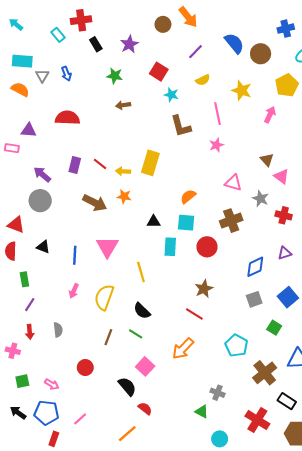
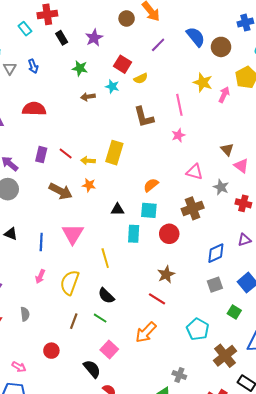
yellow semicircle: (203, 80) -> (141, 78), moved
cyan star: (171, 95) -> (112, 87), moved
pink arrow: (270, 115) -> (224, 95), moved

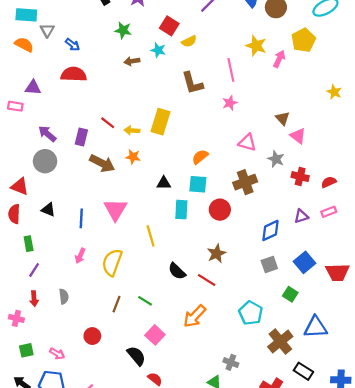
blue arrow: (33, 66) -> (73, 45), moved, turned -32
purple rectangle: (41, 155) -> (81, 137), moved
black semicircle: (106, 296) -> (177, 271), moved

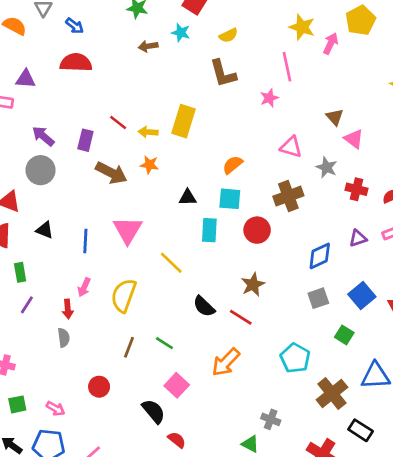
yellow semicircle: (189, 41) -> (228, 35), moved
pink line: (231, 70) -> (287, 67), moved
yellow line: (151, 236) -> (171, 263), turned -30
red arrow: (34, 299) -> (68, 309), moved

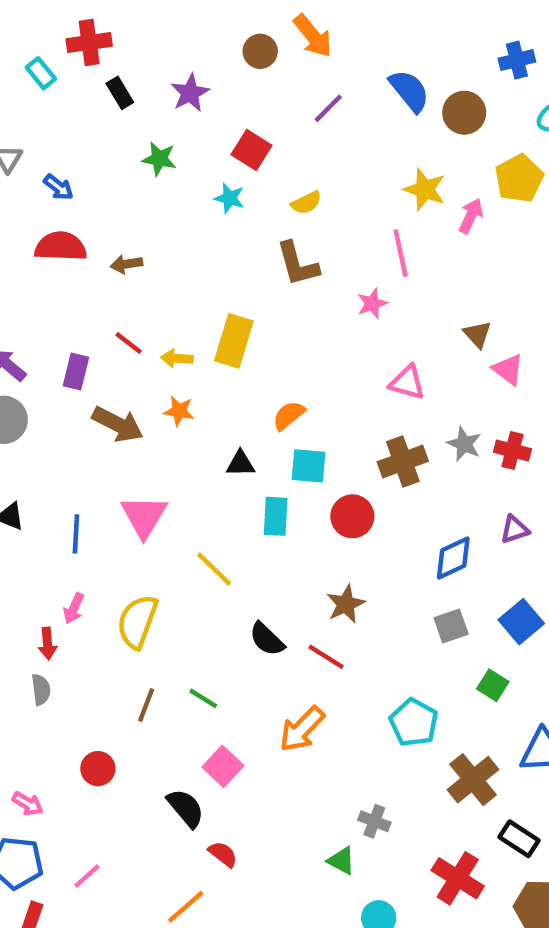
brown arrow: (148, 46) -> (126, 264), moved
orange semicircle: (233, 165) -> (289, 415), moved
gray star: (327, 167) -> (464, 444), moved

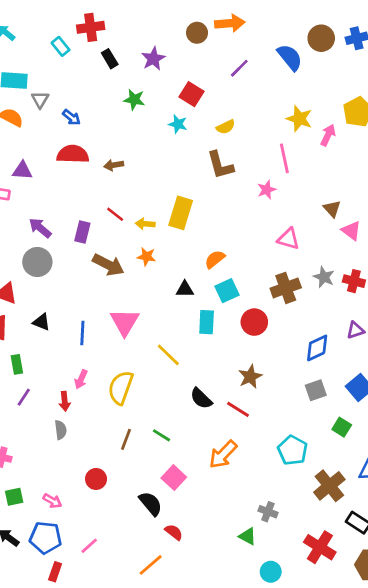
orange arrow: (313, 36) -> (230, 23), turned -56
brown circle: (464, 113) -> (321, 38), moved
cyan square: (308, 466) -> (227, 291), turned -30

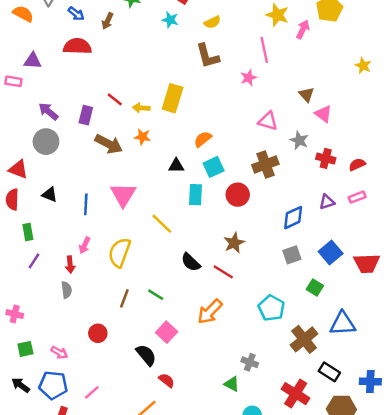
brown arrow: (114, 165) -> (107, 21), moved, turned -56
gray star: (324, 277) -> (299, 140), moved

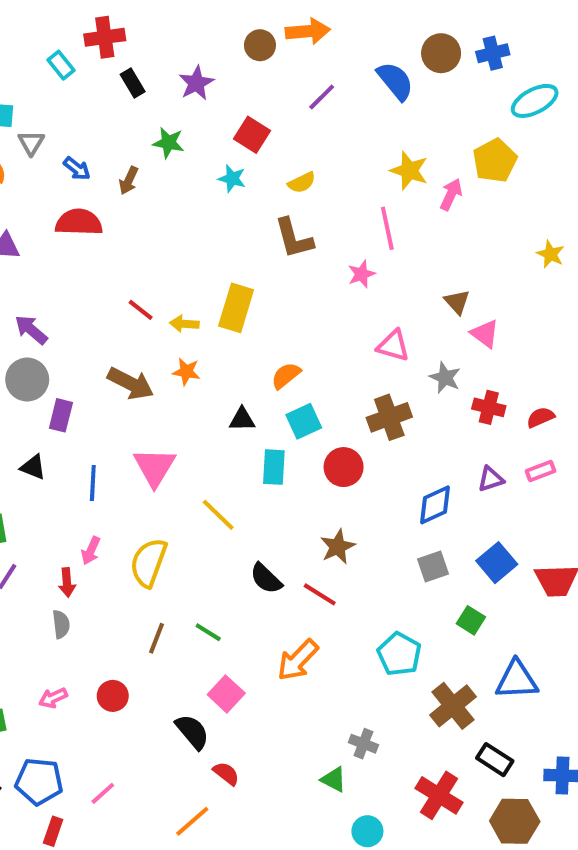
purple rectangle: (86, 115) -> (61, 415), moved
pink arrow: (59, 353) -> (53, 698), moved, turned 126

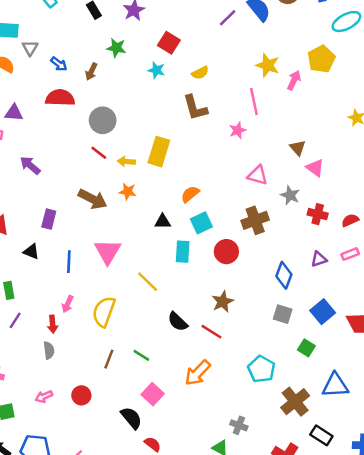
purple line: (322, 97) -> (228, 18), moved
gray circle: (27, 380) -> (103, 120), moved
blue diamond: (435, 505) -> (284, 275), turned -44
gray square: (433, 567) -> (283, 314), turned 36

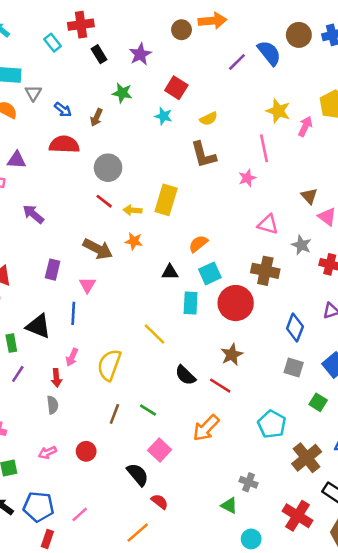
brown cross: (255, 220) -> (265, 271), turned 32
black triangle: (31, 252) -> (38, 326), moved, size x1.5
pink triangle: (108, 252) -> (87, 285), moved, size x0.6
red circle: (226, 252) -> (236, 303), size x1.4

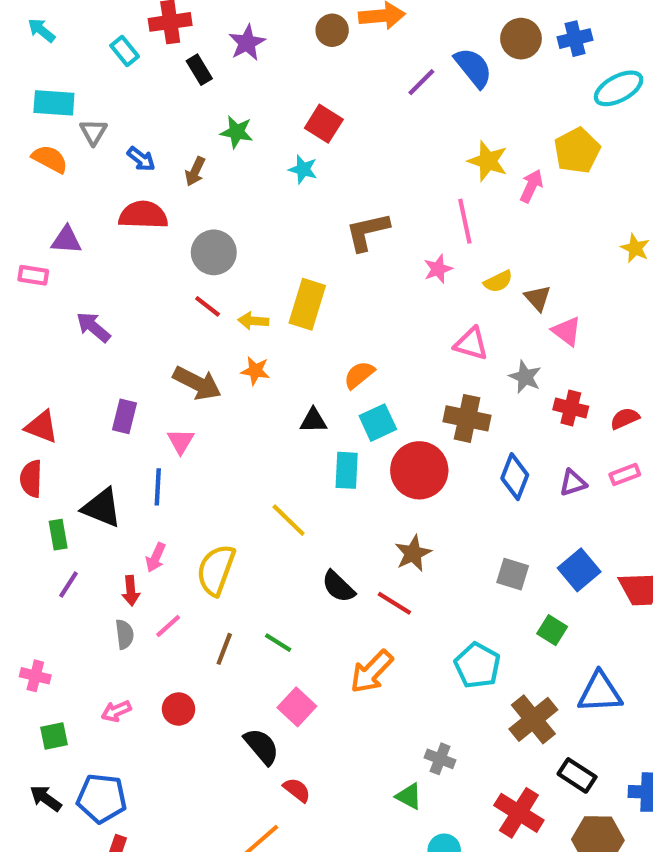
purple star: (140, 54) -> (247, 43), moved
yellow semicircle: (209, 119) -> (498, 281), moved
brown L-shape: (203, 155) -> (367, 232), turned 92
blue diamond: (295, 328) -> (515, 477), moved
pink line: (80, 514) -> (168, 626), moved

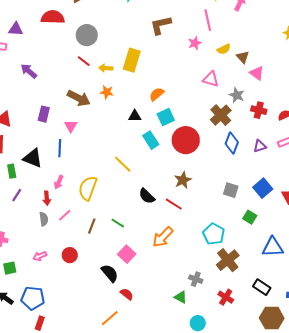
brown cross: (467, 418) -> (221, 115), moved, turned 35
cyan rectangle: (347, 470) -> (151, 140), turned -36
brown cross: (533, 719) -> (228, 260), moved
red cross: (519, 813) -> (226, 297), moved, size x0.7

